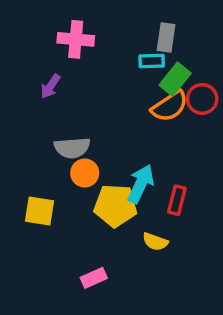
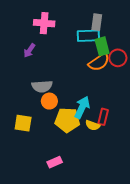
cyan rectangle: (152, 61) -> (88, 36), size x1.5
green rectangle: (175, 79) -> (102, 46), turned -54
yellow semicircle: (155, 242) -> (93, 125), moved

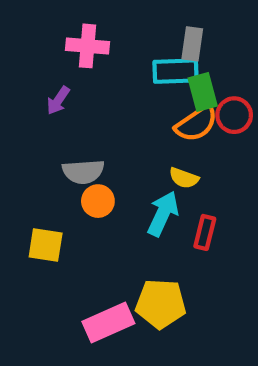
yellow pentagon: (67, 120) -> (161, 304), moved
yellow semicircle: (93, 125) -> (184, 178), moved
pink rectangle: (55, 162) -> (108, 323), size x1.6

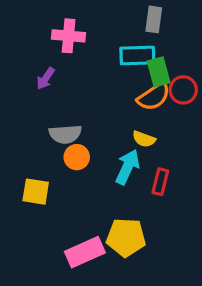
gray rectangle: (192, 44) -> (154, 19), moved

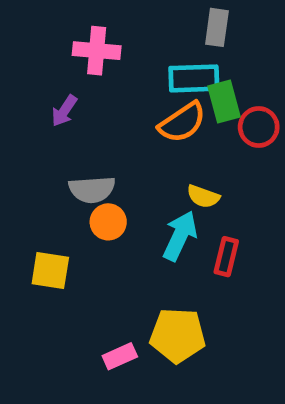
orange semicircle: (154, 96) -> (182, 122), moved
pink rectangle: (85, 252) -> (120, 356), size x0.6

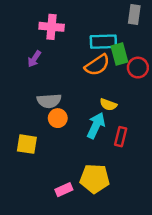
gray rectangle: (217, 27) -> (134, 15), moved

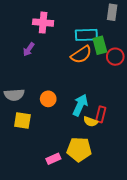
gray semicircle: (49, 101) -> (14, 95), moved
yellow semicircle: (108, 105) -> (91, 122), moved

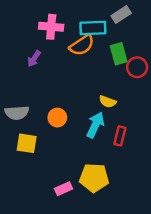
gray rectangle: (112, 12) -> (121, 14), moved, turned 49
cyan rectangle: (86, 35) -> (93, 28), moved
orange semicircle: (81, 55) -> (82, 45), moved
yellow semicircle: (91, 122) -> (108, 102), moved

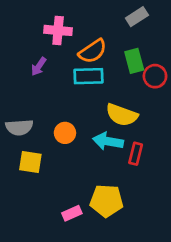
cyan rectangle: (93, 28) -> (89, 76), moved
yellow semicircle: (108, 102) -> (122, 115), size x1.6
cyan arrow: (95, 125) -> (108, 141), turned -105

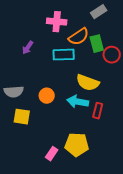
pink cross: (58, 30) -> (57, 22), moved
orange semicircle: (93, 51) -> (79, 37), moved
pink rectangle: (72, 213) -> (52, 154), turned -32

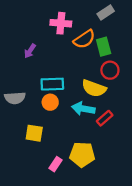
cyan rectangle: (64, 55) -> (52, 84), moved
red circle: (112, 55) -> (110, 70), moved
red rectangle: (98, 111) -> (105, 118), turned 35
yellow square: (22, 117) -> (34, 133), moved

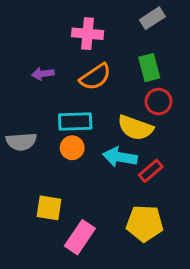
orange semicircle: (84, 39) -> (95, 77), moved
purple arrow: (30, 51) -> (43, 74), turned 48
yellow square: (34, 133) -> (49, 208), moved
yellow pentagon: (82, 154) -> (145, 223), moved
pink rectangle: (56, 164) -> (80, 237), size x1.5

